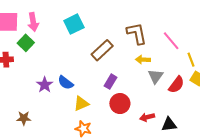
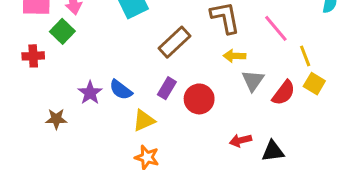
purple rectangle: (111, 82) -> (167, 88), moved
red circle: (120, 104) -> (199, 99), moved
brown star: (24, 118) -> (56, 119), moved

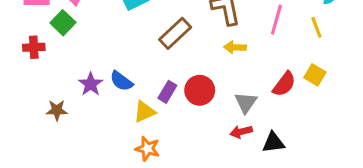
pink line: (276, 28) -> (276, 20), turned 56
yellow line: (305, 56) -> (316, 27), moved
gray triangle: (253, 81) -> (246, 103), moved
purple rectangle: (167, 88) -> (167, 92), moved

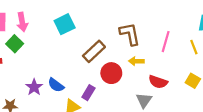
red semicircle: (284, 84) -> (158, 82), moved, turned 72
red circle: (200, 90) -> (111, 73), moved

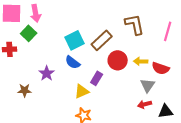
cyan square: (65, 24) -> (75, 40), moved
yellow arrow: (136, 61) -> (141, 61), moved
blue semicircle: (56, 85) -> (73, 62), moved

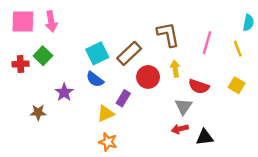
green square: (29, 33) -> (43, 56), moved
yellow arrow: (141, 61) -> (175, 69), moved, turned 80

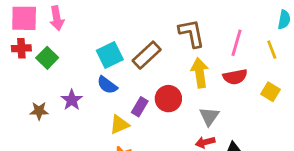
red cross: (20, 64) -> (21, 48), moved
yellow arrow: (175, 69) -> (200, 73), size x1.5
red circle: (148, 77) -> (168, 99), moved
red semicircle: (199, 86) -> (235, 77), moved, turned -30
brown star: (38, 112) -> (39, 111), moved

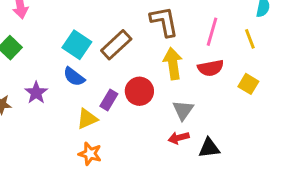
cyan square: (110, 55) -> (77, 45), turned -30

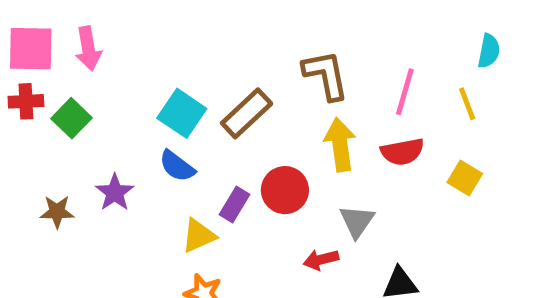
red arrow: (179, 138) -> (321, 260), moved

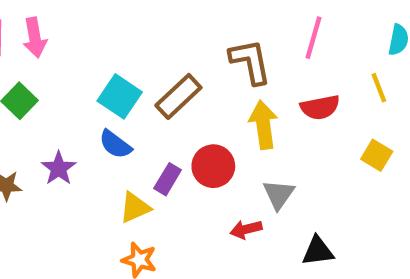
pink line: (405, 92) -> (313, 38), moved
red semicircle: (402, 152) -> (320, 107), moved

